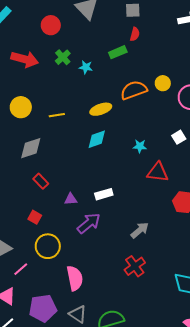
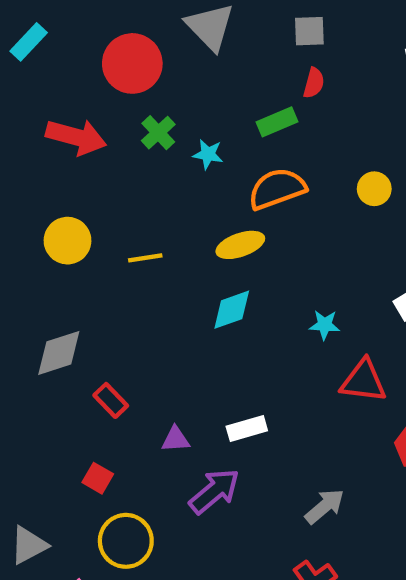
red circle: (51, 25) -> (132, 63), size x1.4
orange semicircle: (134, 90) -> (277, 189), moved
gray diamond: (31, 148) -> (59, 353), moved

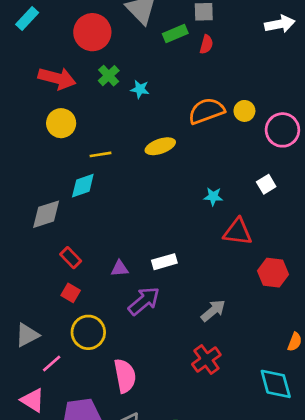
green rectangle: (277, 122) -> (175, 34), moved
orange semicircle: (277, 189) -> (206, 111), moved
yellow circle: (67, 241) -> (61, 123), moved
cyan diamond: (232, 310) -> (83, 186), moved
red rectangle: (111, 400) -> (71, 258), moved

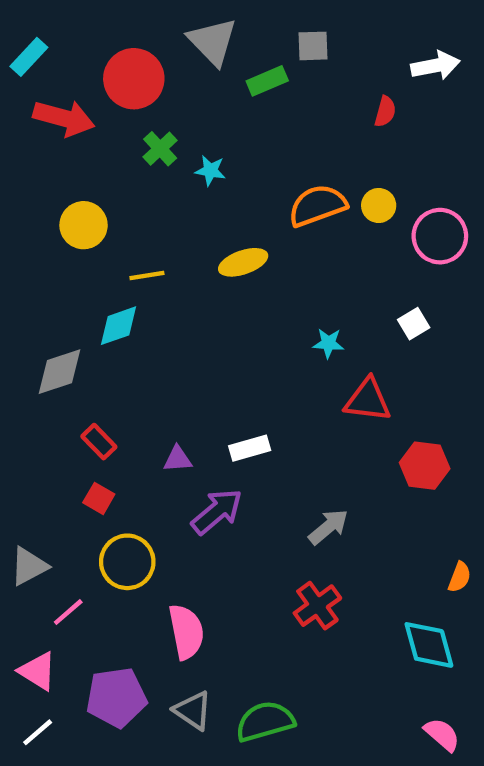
red semicircle: (206, 44) -> (385, 111), moved
red arrow: (57, 78) -> (64, 118), moved

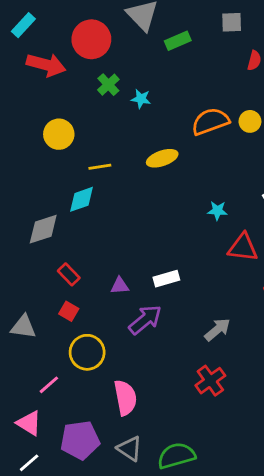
gray square: (313, 46) -> (232, 22), moved
gray triangle: (29, 566) -> (23, 327), moved, turned 36

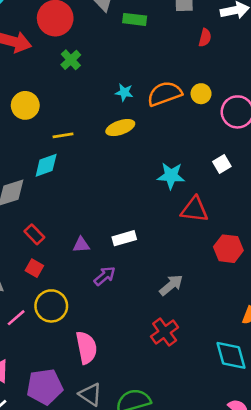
green rectangle: (178, 41) -> (135, 19), turned 30
cyan star: (141, 99) -> (124, 92), moved
cyan star: (217, 211) -> (171, 176), size x1.5
purple arrow: (145, 320) -> (105, 276), size x0.7
pink line: (49, 385) -> (16, 318), moved

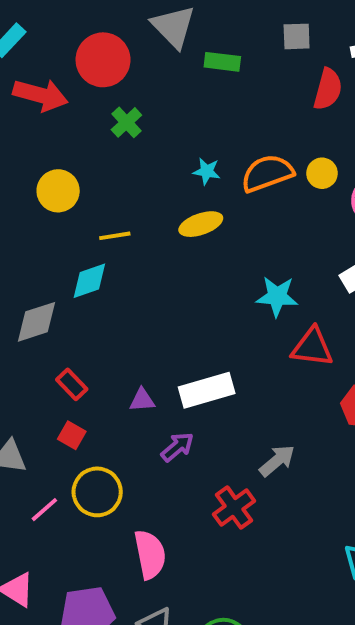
red semicircle: (205, 38) -> (328, 89), size x1.5
white rectangle: (124, 238) -> (207, 390), size x1.5
red cross: (165, 332) -> (234, 508), moved

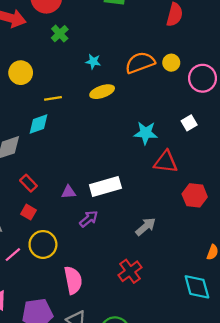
cyan star: (207, 171) -> (93, 61), moved
red cross: (234, 508) -> (130, 271), moved

